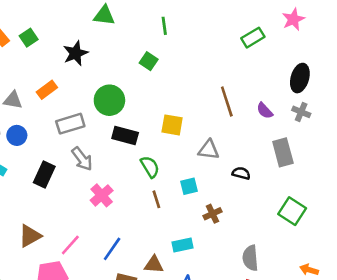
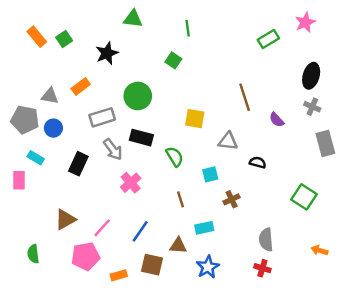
purple semicircle: (265, 111) -> (277, 120), moved
black rectangle: (125, 135) -> (141, 138), moved
gray rectangle: (283, 152) -> (325, 143), moved
brown line: (156, 199) -> (180, 199), moved

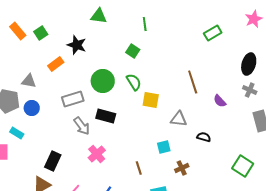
pink star: (305, 22) -> (254, 19), moved
black star: (107, 53) -> (77, 45), turned -30
orange rectangle: (81, 86) -> (56, 64), moved
green semicircle: (175, 157) -> (134, 82), moved
black rectangle: (78, 164) -> (53, 161), moved

